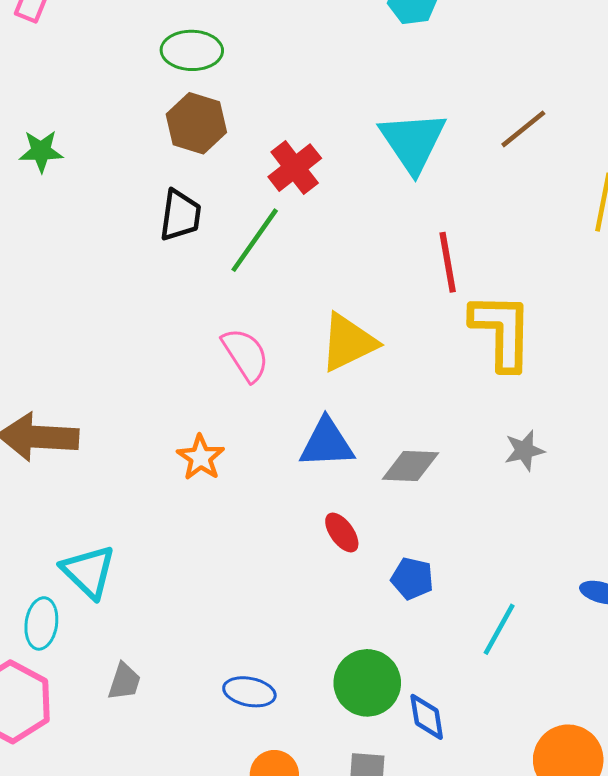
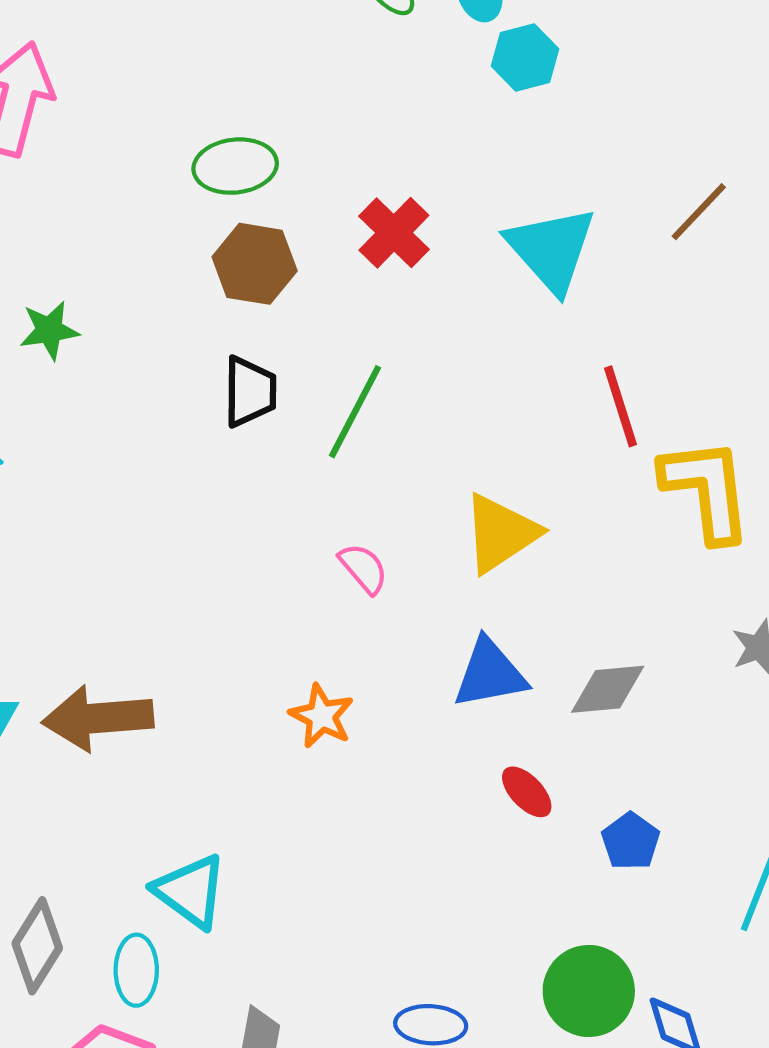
red cross: (295, 168) -> (394, 233), moved
pink semicircle: (245, 355) -> (364, 568), size x0.7
blue pentagon: (412, 578) -> (631, 841), turned 30

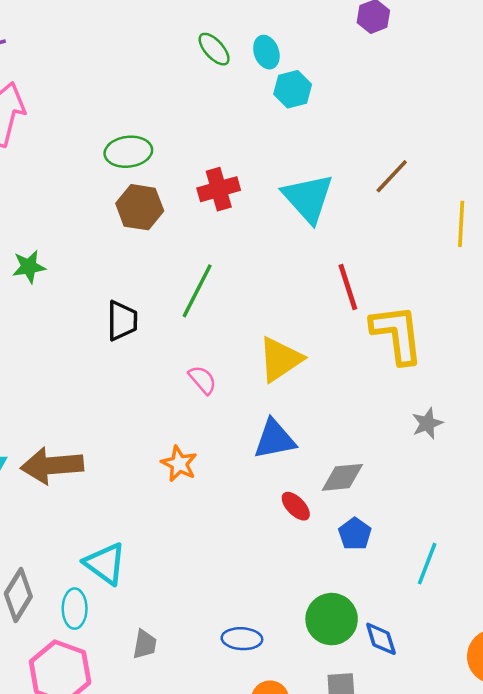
red cross: (394, 233) -> (219, 189), turned 30
green star: (49, 330) -> (29, 267), moved
black trapezoid: (250, 392) -> (122, 321), moved
gray diamond: (608, 689) -> (342, 477), moved

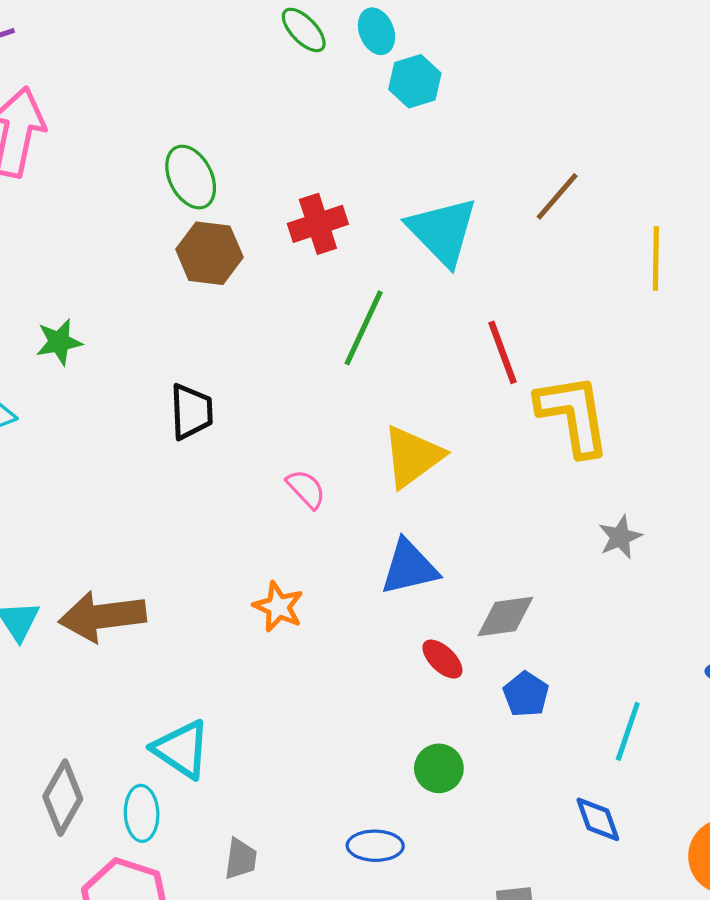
green ellipse: (128, 152) -> (191, 177), turned 72
green line: (197, 291) -> (364, 328), moved
green circle: (332, 619) -> (439, 768), moved, size x0.7
blue diamond: (381, 639) -> (598, 819), moved

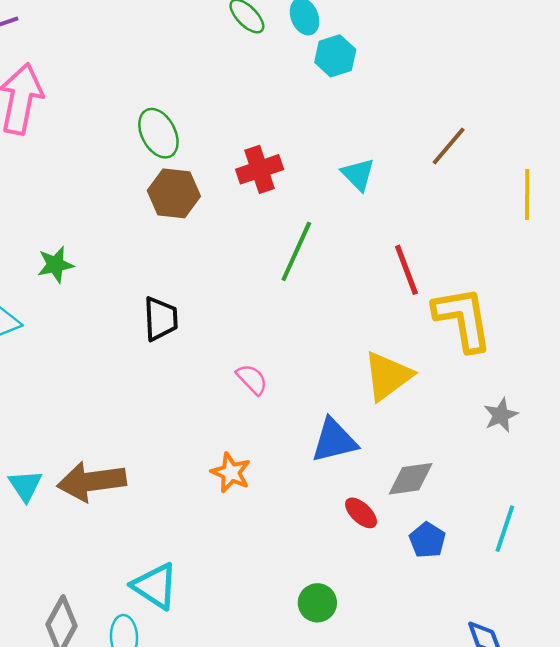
cyan triangle: (442, 231) -> (358, 174), size x0.6
yellow triangle: (413, 456) -> (388, 376), moved
cyan line: (628, 731) -> (505, 529), moved
green circle: (439, 768) -> (317, 603), moved

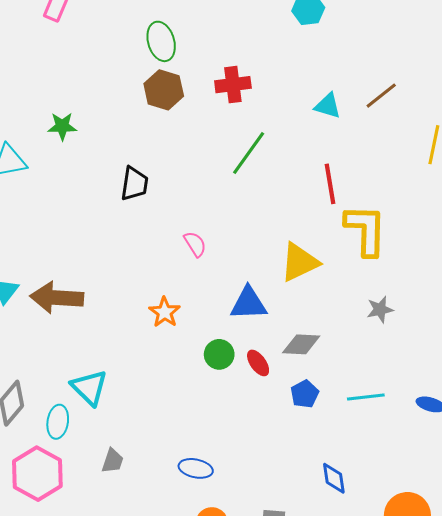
cyan triangle: (358, 174) -> (328, 106), moved, turned -40
cyan line: (505, 529) -> (366, 397), turned 54
green circle: (317, 603) -> (219, 354), moved

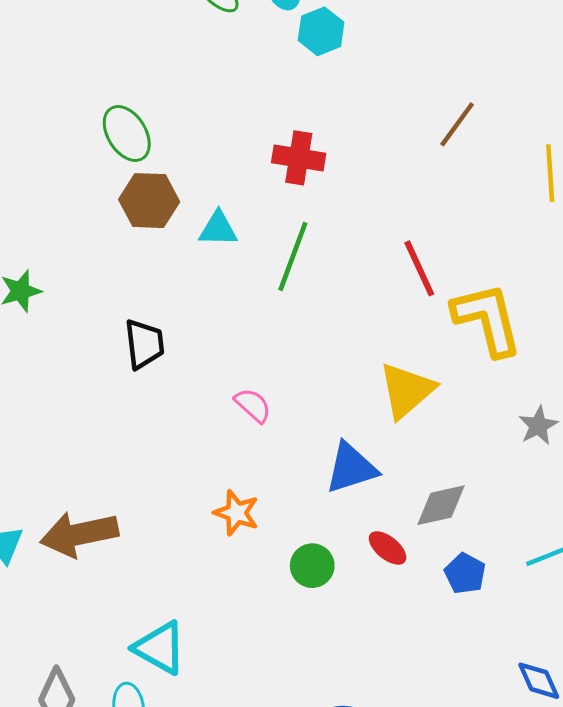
red cross: (233, 85) -> (299, 158), moved, turned 32
cyan triangle: (328, 106) -> (218, 229), moved
green circle: (219, 354) -> (312, 566), moved

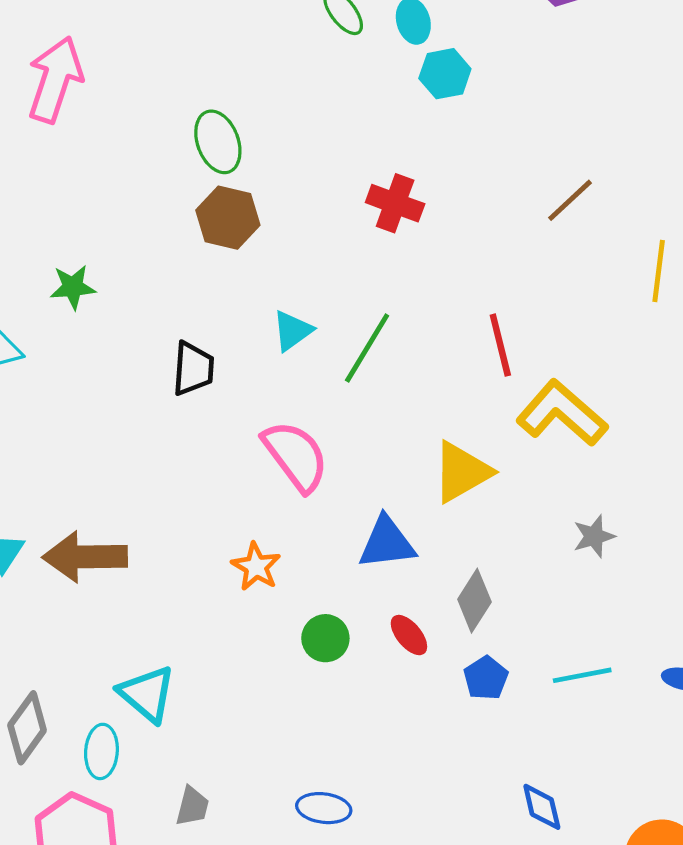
cyan triangle: (218, 229) -> (292, 331), moved, turned -48
green line: (293, 256) -> (367, 348), moved
yellow L-shape: (487, 319) -> (562, 413), turned -46
pink semicircle: (253, 405) -> (296, 456), size x1.8
gray diamond: (441, 505) -> (474, 601), turned -56

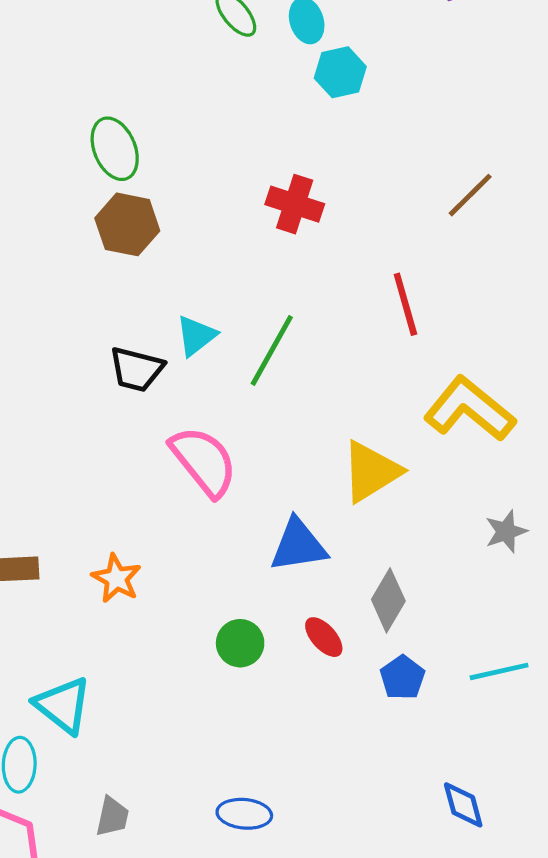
red line: (500, 345) -> (405, 304), moved
black trapezoid: (193, 369) -> (136, 369), moved, turned 102
orange star: (256, 567) -> (116, 578), moved

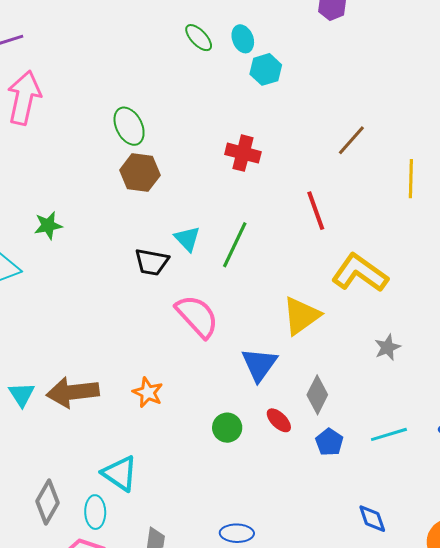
cyan triangle: (196, 336) -> (187, 239), turned -32
blue triangle: (298, 545) -> (259, 364), turned -42

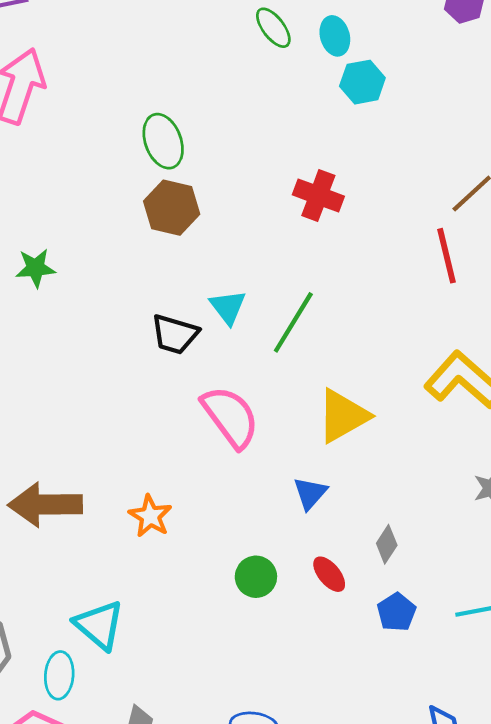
red line: (316, 211) -> (447, 256), moved
yellow triangle: (301, 316) -> (343, 416), moved
blue triangle: (259, 364) -> (310, 493), size x0.7
gray diamond: (317, 395) -> (387, 544), size x0.7

